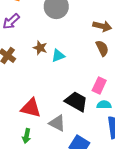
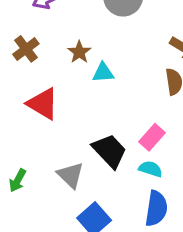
red triangle: (31, 108) -> (43, 104), moved

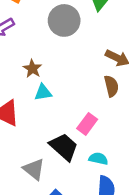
cyan triangle: (103, 73) -> (43, 92), moved
pink rectangle: (152, 137) -> (87, 124), moved

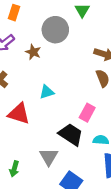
brown star: (32, 69) -> (33, 52), moved
gray triangle: (34, 169) -> (49, 157), turned 30

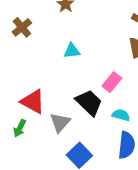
red triangle: (19, 114) -> (33, 102), moved

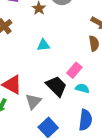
cyan semicircle: (121, 115) -> (82, 88), moved

